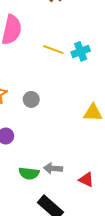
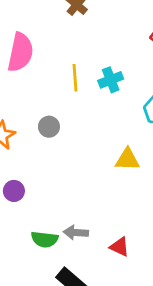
yellow line: (53, 50) -> (75, 78), turned 66
gray circle: (31, 99) -> (49, 127), moved

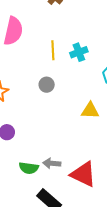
gray circle: (49, 127) -> (47, 85), moved
red triangle: (120, 247) -> (83, 174), size x1.8

